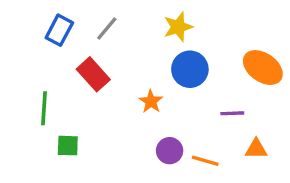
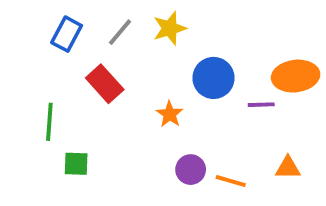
yellow star: (178, 27) -> (170, 28), moved
orange ellipse: (263, 68) -> (296, 76), turned -42
purple line: (232, 113) -> (261, 105), moved

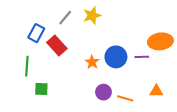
blue rectangle: (67, 34) -> (36, 33), moved
blue circle: (214, 78) -> (116, 57), moved

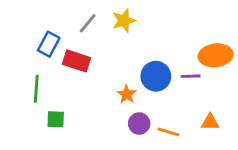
red rectangle: (57, 46) -> (77, 61), turned -30
orange star: (92, 62) -> (127, 94), moved

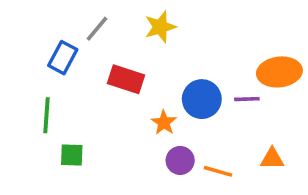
gray line: (88, 23) -> (97, 29), moved
red rectangle: (77, 61) -> (126, 79), moved

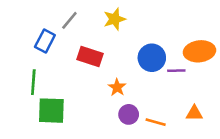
blue circle: (202, 99) -> (152, 58), moved
green square: (72, 155) -> (51, 111), size x1.6

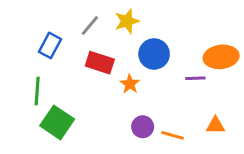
gray line: (69, 20) -> (90, 25), moved
blue circle: (152, 58) -> (154, 54), moved
orange star: (117, 87) -> (130, 84), moved
green square: (51, 111) -> (57, 122), turned 32

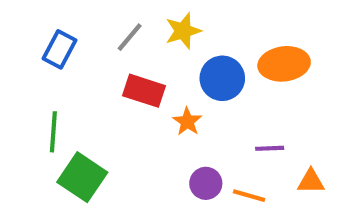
blue rectangle: (50, 45) -> (60, 49), moved
orange ellipse: (221, 57) -> (284, 64), moved
purple line: (195, 78) -> (270, 148), moved

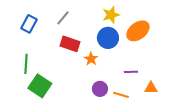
yellow star: (183, 31) -> (111, 15), moved
orange ellipse: (284, 64) -> (138, 31), turned -30

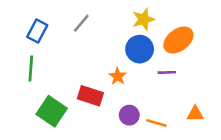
red rectangle: (70, 44) -> (90, 96), moved
green line: (26, 64) -> (31, 69), moved
purple line: (131, 72) -> (167, 72), moved

